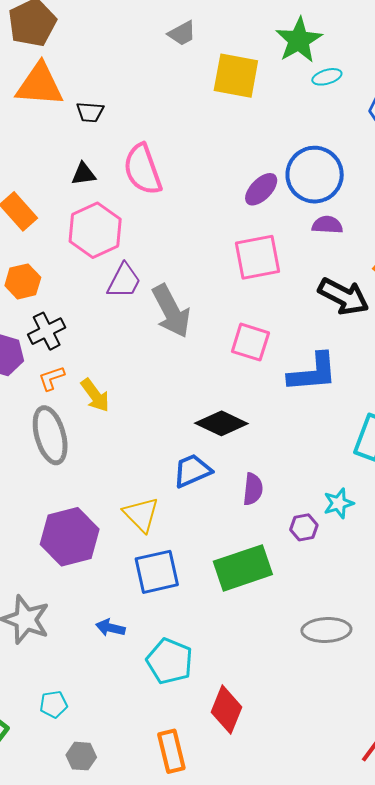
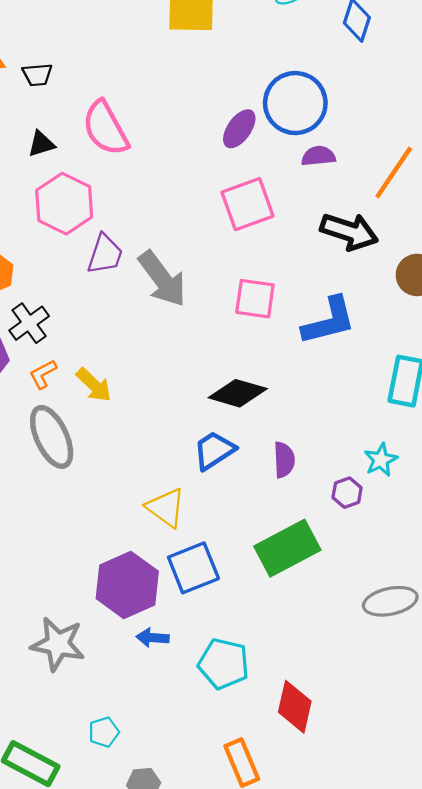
purple hexagon: (70, 537) -> (127, 585), moved

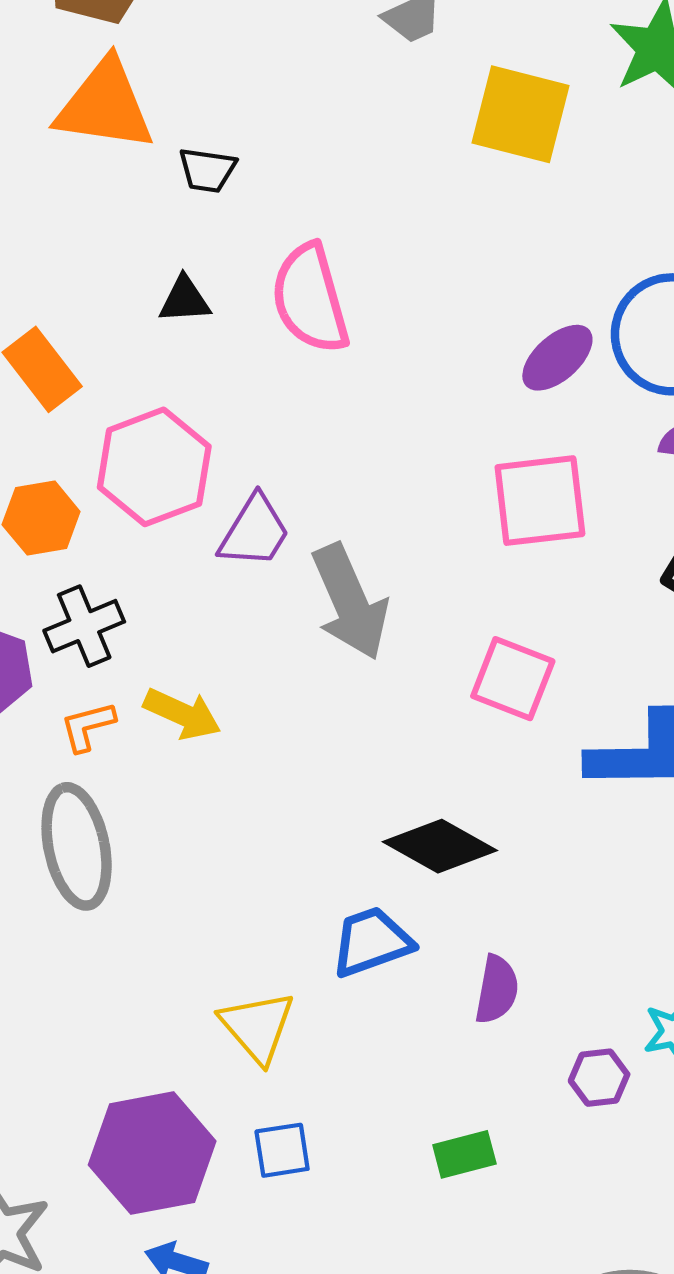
pink hexagon: (64, 204) -> (154, 467), moved
yellow arrow: (94, 385) -> (182, 714), moved, turned -33
green rectangle: (287, 548) -> (464, 1154), size x0.5
blue square: (193, 568) -> (282, 1150), size x0.6

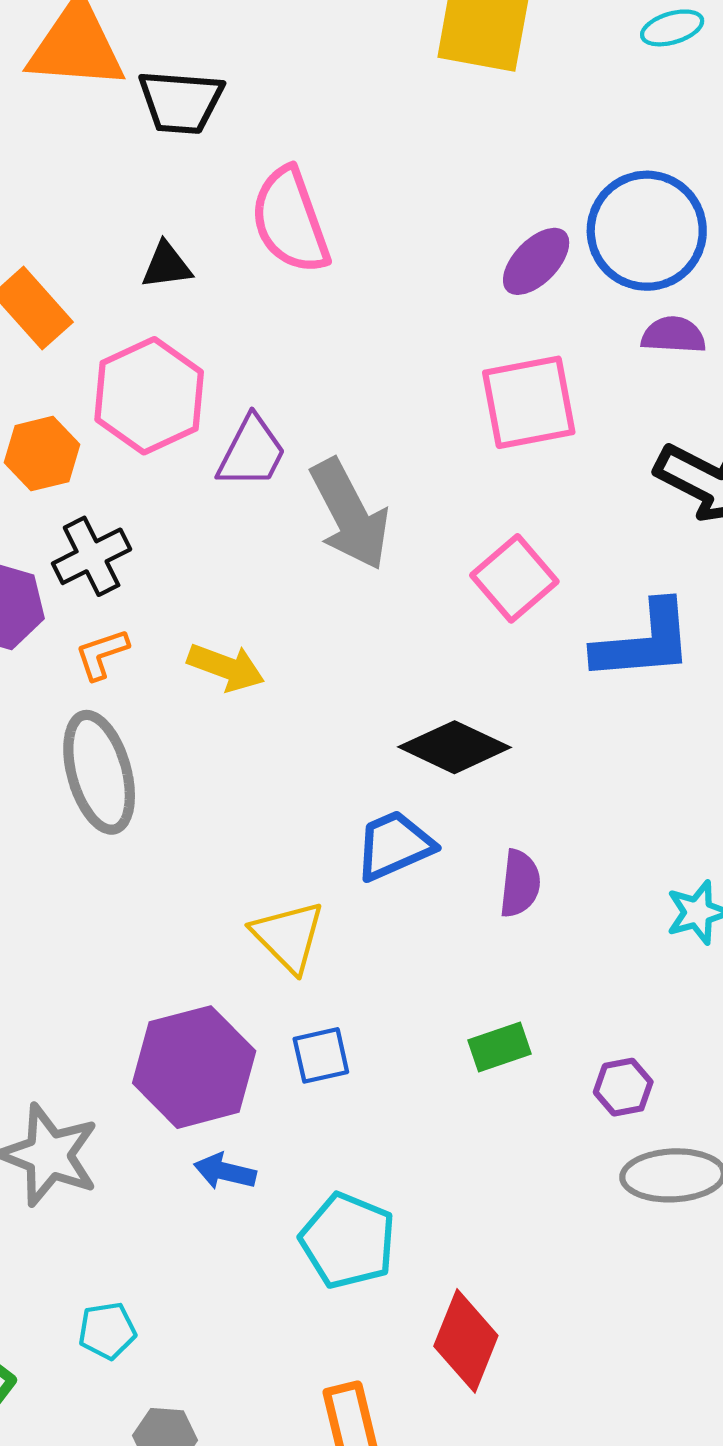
black trapezoid: (207, 170) -> (181, 102), size x1.5
black triangle: (185, 300) -> (167, 265), moved
pink square: (513, 679) -> (514, 578), turned 32
yellow arrow: (182, 714) -> (226, 667), moved
purple hexagon: (599, 1078) -> (623, 1087), moved

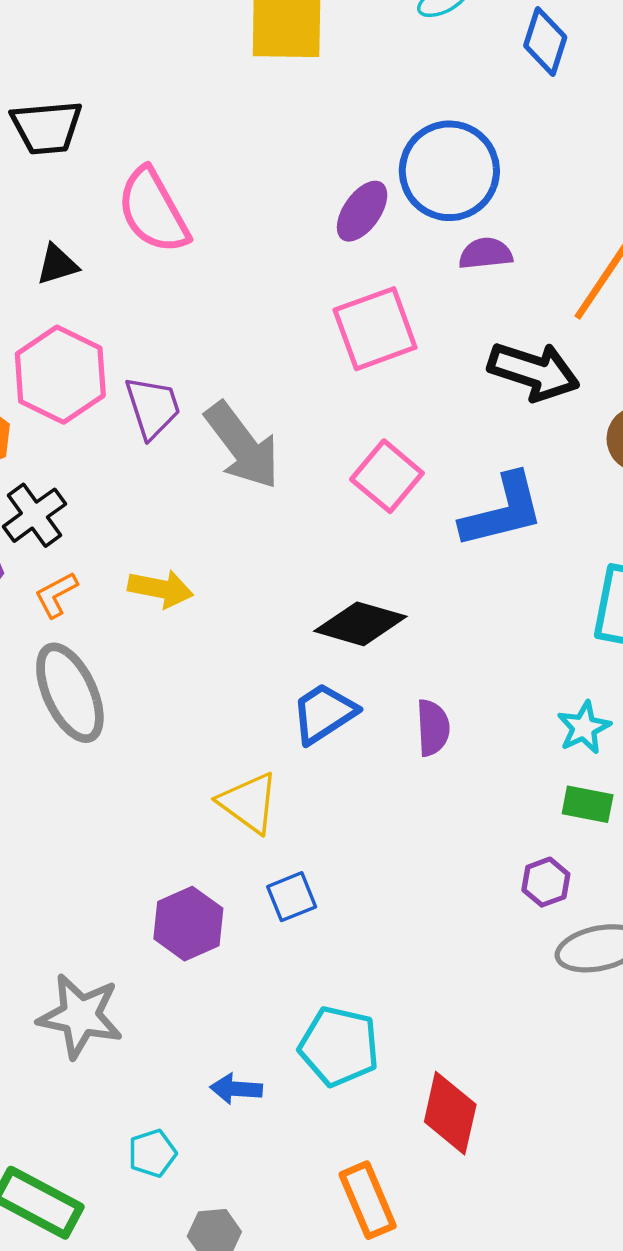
purple trapezoid: (252, 452) -> (153, 407), turned -36
green rectangle: (500, 1047) -> (588, 804), moved, turned 39
purple hexagon: (194, 1067) -> (188, 924), size x0.7
blue arrow: (225, 1171) -> (236, 1089), moved

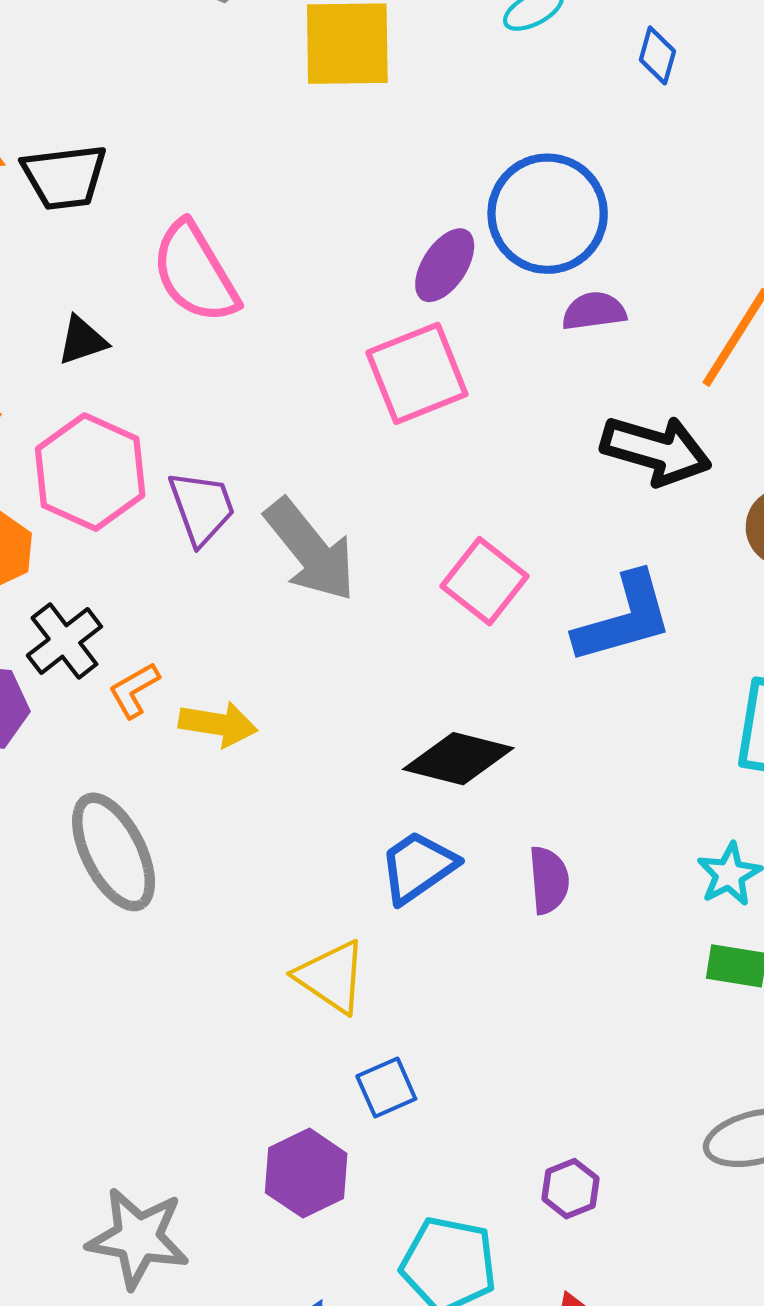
blue diamond: (545, 41) -> (657, 55), size x0.7
pink square: (375, 329) -> (417, 373), moved
orange L-shape: (56, 595) -> (134, 690), moved
purple hexagon: (546, 882) -> (570, 1189), moved
purple hexagon: (188, 924) -> (306, 1173), moved

